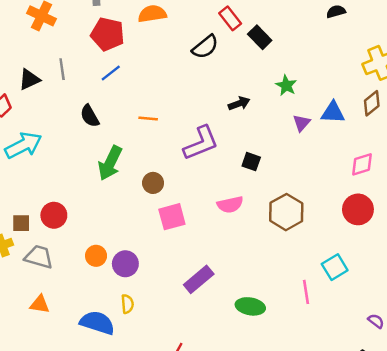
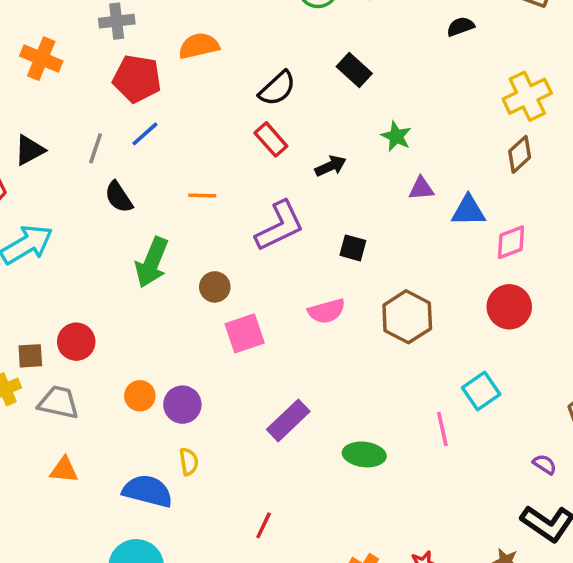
red rectangle: (230, 18) -> (271, 139), moved
gray line: (62, 69) -> (96, 148), moved, turned 30
blue triangle: (333, 113) -> (468, 211), moved
purple triangle: (302, 123) -> (421, 188), turned 48

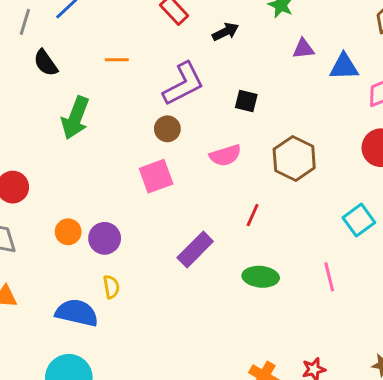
brown circle: (215, 287) -> (167, 129), moved
pink line: (442, 429) -> (329, 277), moved
red line: (264, 525) -> (253, 215), moved

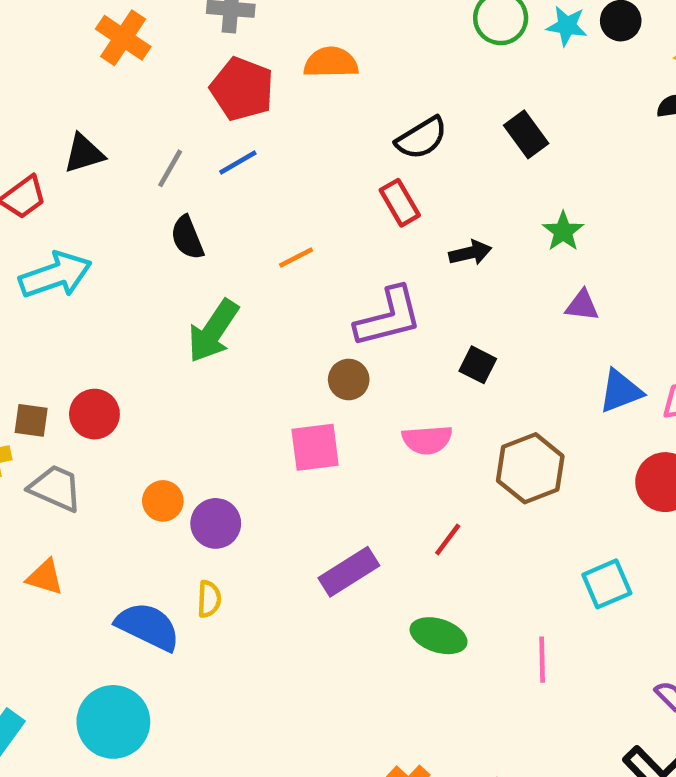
orange line: (117, 60) -> (296, 257), turned -40
blue triangle: (344, 67) -> (621, 391), moved, turned -32

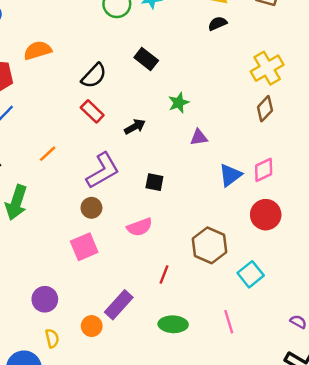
green star: (563, 231) -> (179, 103), turned 30
brown hexagon: (530, 468) -> (210, 245), moved
orange circle: (163, 501) -> (92, 326), moved

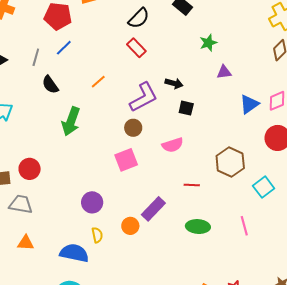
black arrow: (135, 127) -> (174, 83), moved, turned 42
red line: (164, 274) -> (192, 185), turned 70

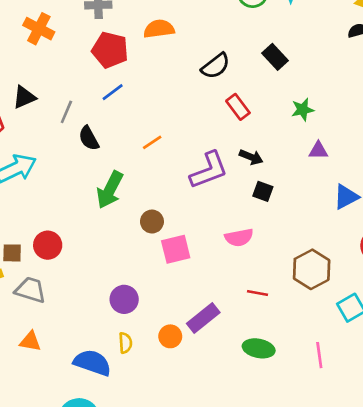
red rectangle: (136, 48) -> (238, 107), moved
gray line: (36, 57) -> (66, 112), moved
brown circle: (133, 128) -> (152, 222), moved

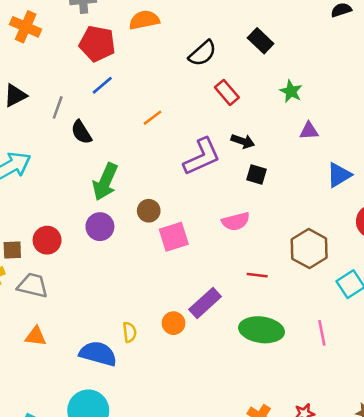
green star: (303, 110) -> (291, 91), turned -30
orange line: (152, 142) -> (152, 118), moved
purple circle: (124, 299) -> (100, 227), moved
green ellipse: (259, 348) -> (262, 330), size x1.4

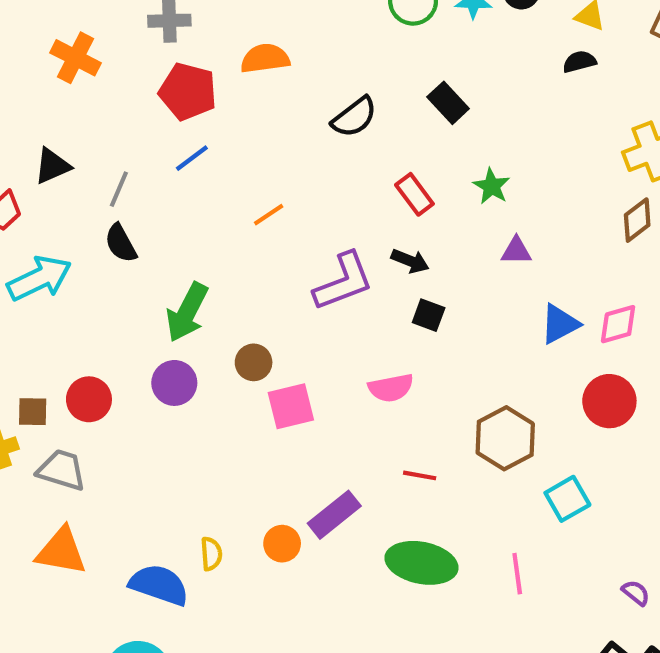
red rectangle: (227, 92) -> (414, 194), moved
black semicircle: (81, 132) -> (121, 243), moved
orange triangle: (36, 336) -> (61, 551), size x1.5

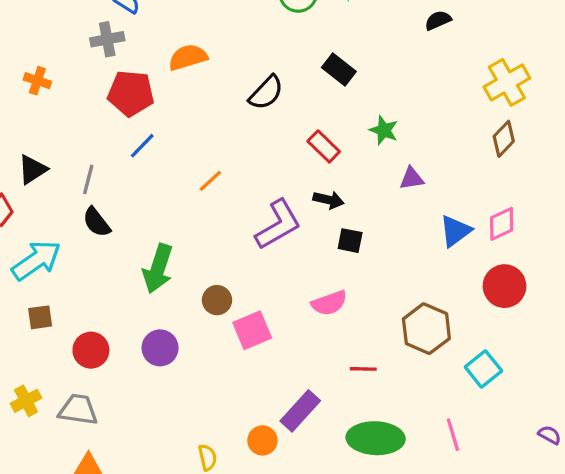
orange cross: (76, 58) -> (37, 81), size x0.7
purple circle: (174, 383) -> (160, 348), moved
brown square: (33, 412) -> (40, 317), moved

